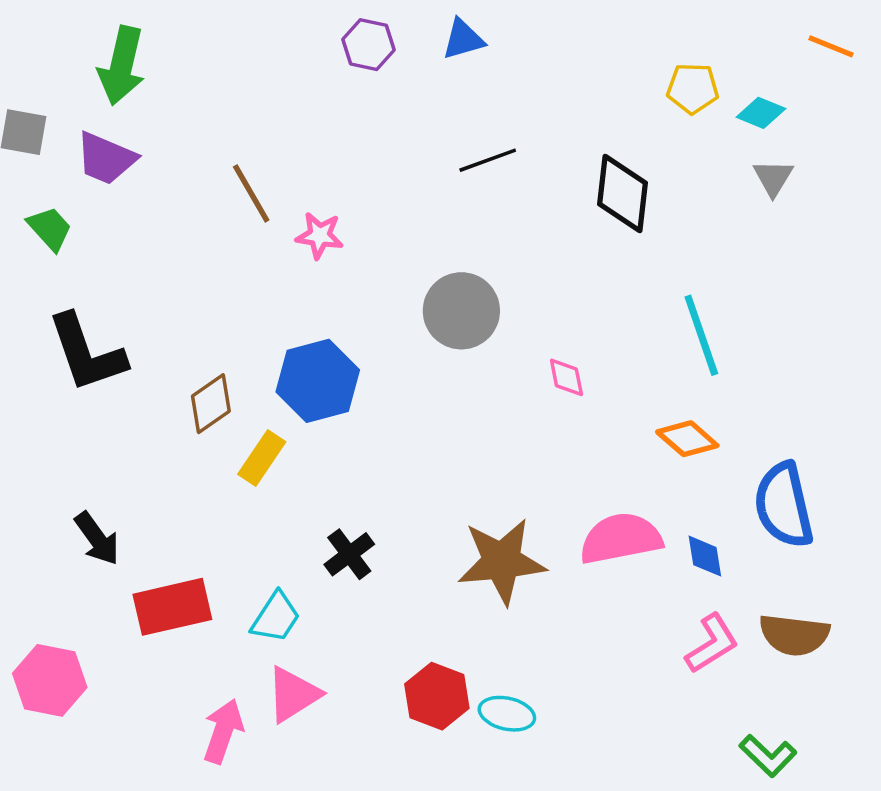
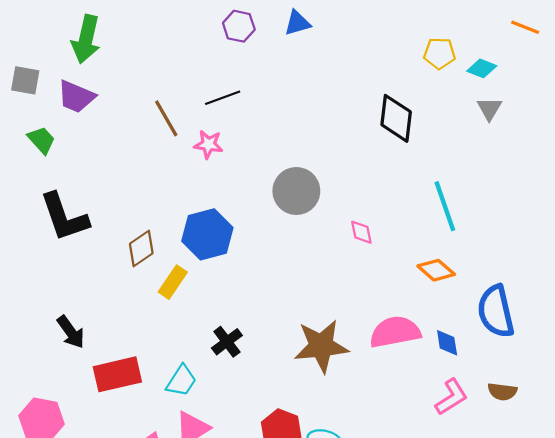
black line: (488, 160) -> (223, 98), moved
brown semicircle: (794, 635) -> (502, 392), size x0.7

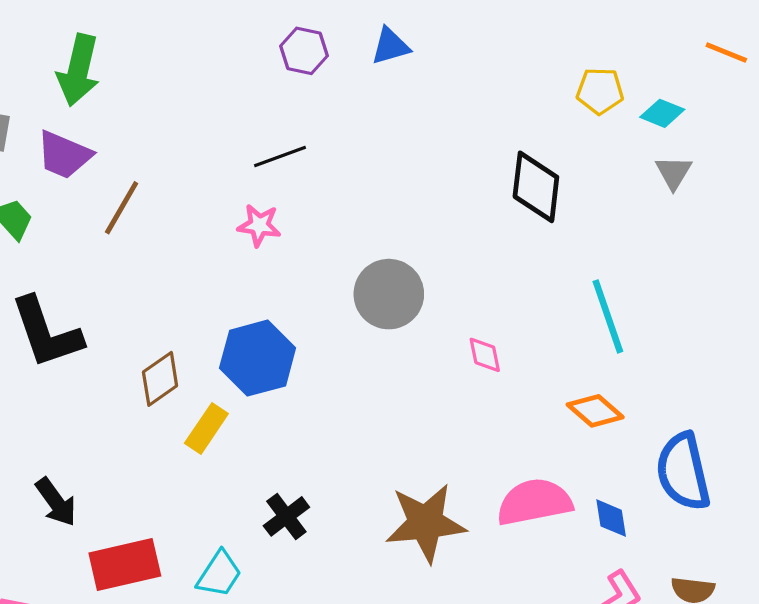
brown line: (166, 118) -> (122, 208), moved, turned 60

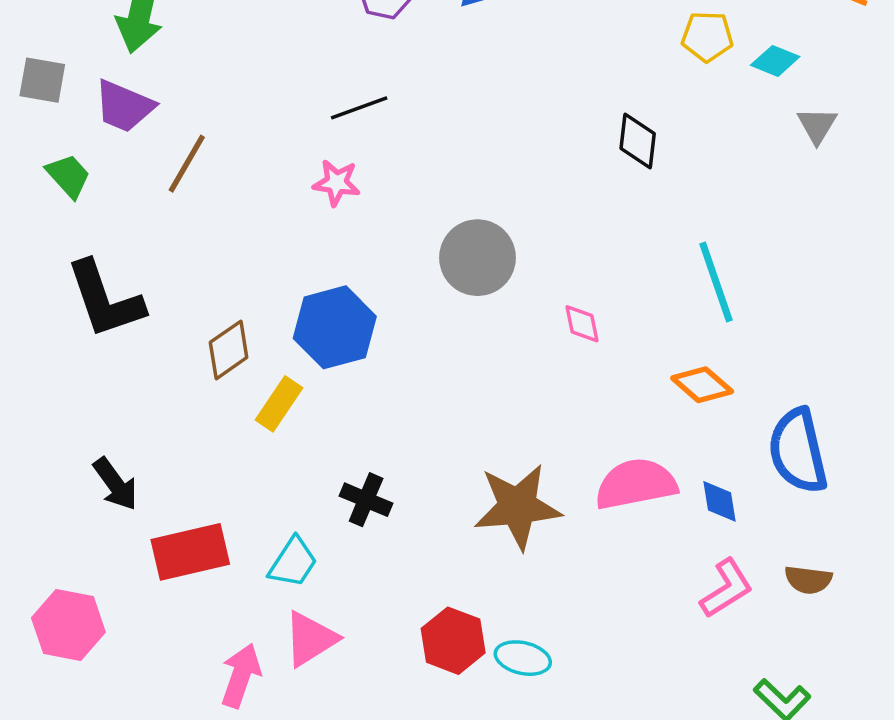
gray triangle: (674, 172) -> (817, 125), moved
black diamond: (536, 187) -> (638, 141), size x0.7
black cross: (286, 516) -> (366, 500), turned -30

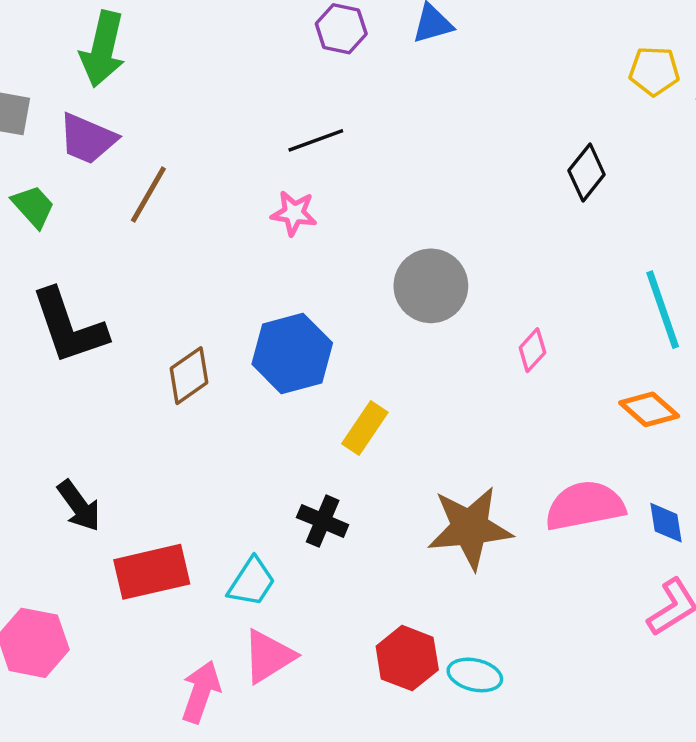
black diamond: (638, 141) -> (587, 173), turned 32
pink diamond: (582, 324) -> (532, 350), turned 54
yellow rectangle: (279, 404) -> (365, 428), moved

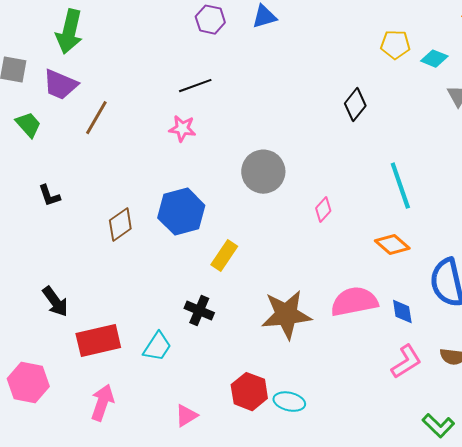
black L-shape: (69, 326) -> (49, 196), size x0.5
pink triangle: (268, 656) -> (186, 416), moved, size x0.7
pink arrow: (201, 692) -> (102, 403), moved

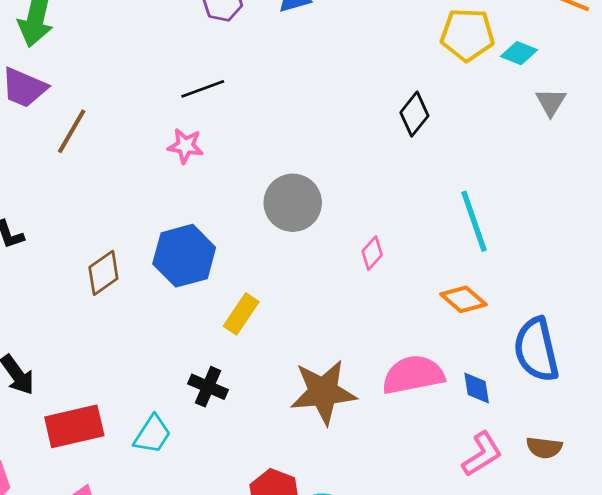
yellow pentagon: (395, 45) -> (467, 35), size x1.4

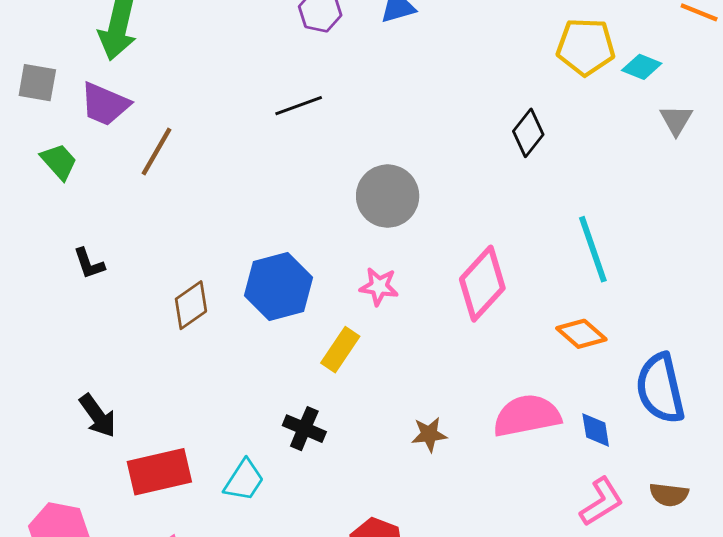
pink star: (186, 146) -> (379, 286), moved
gray circle: (293, 203) -> (388, 196), moved
pink diamond: (372, 253) -> (482, 284), size x2.0
brown star: (323, 392) -> (429, 434), size x0.5

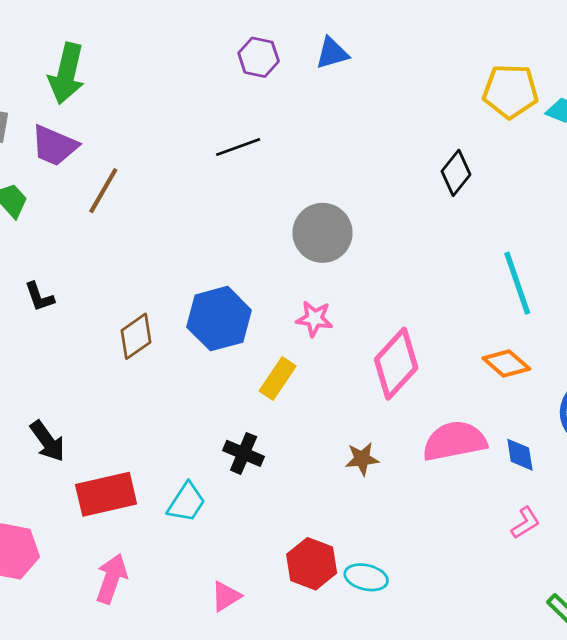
pink diamond: (482, 284) -> (396, 364), moved
pink L-shape: (601, 502) -> (525, 523), size x0.7

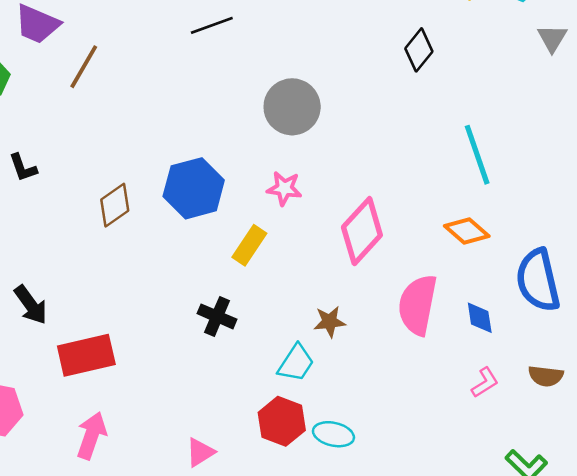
pink semicircle: (455, 441) -> (418, 305), turned -68
cyan trapezoid: (186, 502) -> (296, 363), moved

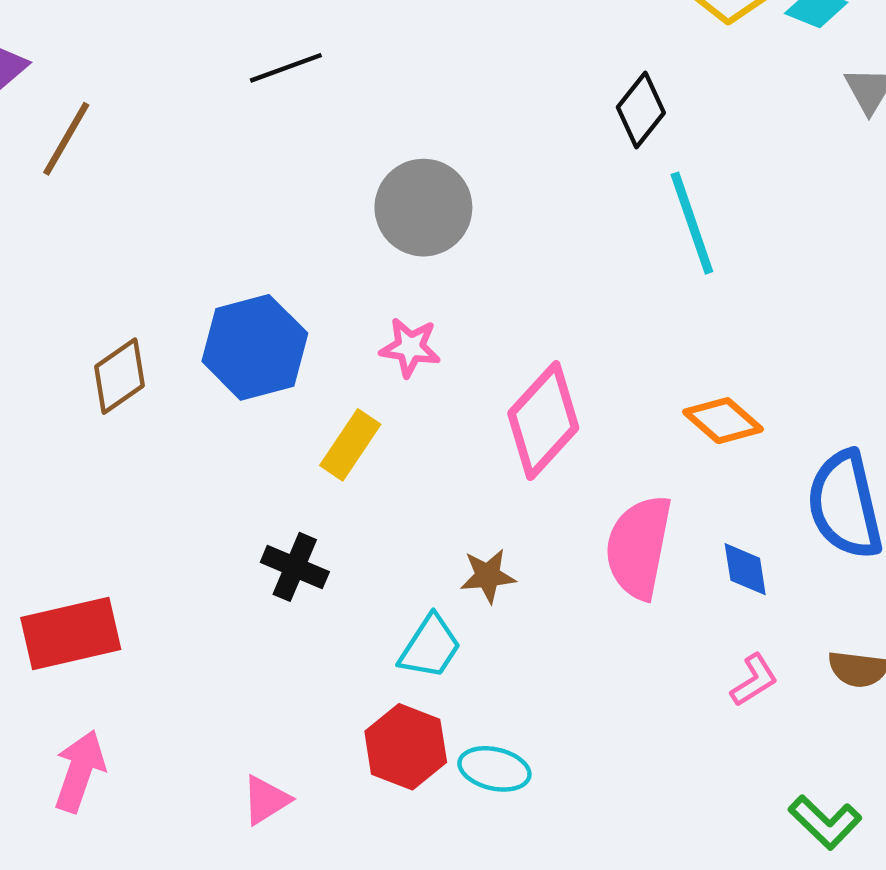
cyan line: (477, 155) -> (692, 223), moved

